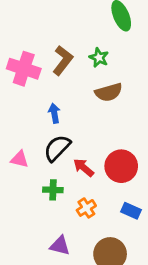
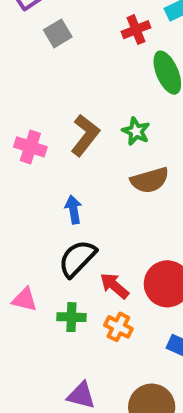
pink cross: (24, 69) -> (30, 147), size x0.7
pink triangle: (20, 159) -> (25, 299), moved
orange cross: (86, 208) -> (118, 327), moved, turned -30

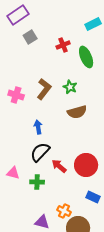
red cross: (136, 30) -> (63, 45), moved
orange cross: (118, 327) -> (64, 211), moved

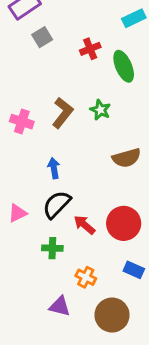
brown semicircle: (77, 112) -> (127, 158), moved
pink triangle: (13, 173) -> (17, 213), moved, turned -40
orange cross: (64, 211) -> (86, 277), moved

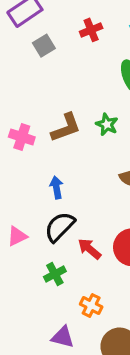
red cross: (90, 49) -> (91, 30), moved
brown L-shape: (63, 113) -> (66, 128), turned 32
green cross: (52, 248) -> (55, 274), turned -30

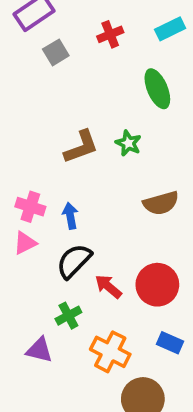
pink cross: (22, 137) -> (30, 207), moved
pink triangle: (17, 236) -> (25, 243), moved
orange cross: (91, 306) -> (110, 352), size x1.5
purple triangle: (63, 337) -> (39, 350), moved

